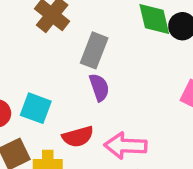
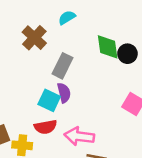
cyan square: (36, 108) -> (49, 100), moved

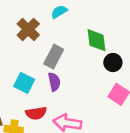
black circle: (127, 54) -> (113, 63), moved
cyan square: (49, 100) -> (24, 83), moved

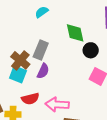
brown cross: (28, 29) -> (20, 60), moved
purple semicircle: (54, 82) -> (43, 71), turned 42

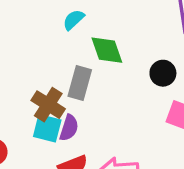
green diamond: (75, 33) -> (107, 50), moved
purple semicircle: (43, 71) -> (69, 128), moved

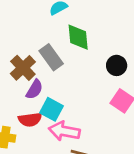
gray rectangle: (80, 83) -> (51, 57), turned -65
cyan square: (47, 128) -> (52, 109), moved

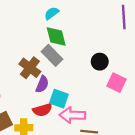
green diamond: (78, 37) -> (56, 36), moved
black circle: (117, 65) -> (100, 62), moved

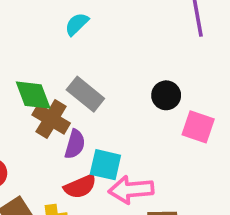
green diamond: (56, 36) -> (33, 95), moved

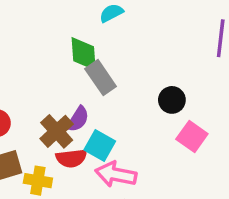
green diamond: (33, 95) -> (84, 54), moved
brown cross: (51, 119) -> (57, 131), moved

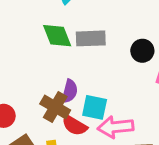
gray rectangle: (101, 78) -> (91, 38), moved, turned -40
red semicircle: (71, 158) -> (74, 125), turned 55

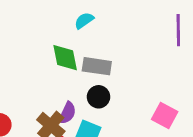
black circle: (142, 51) -> (98, 97), moved

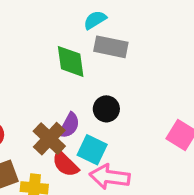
gray rectangle: (97, 66) -> (111, 47), moved

